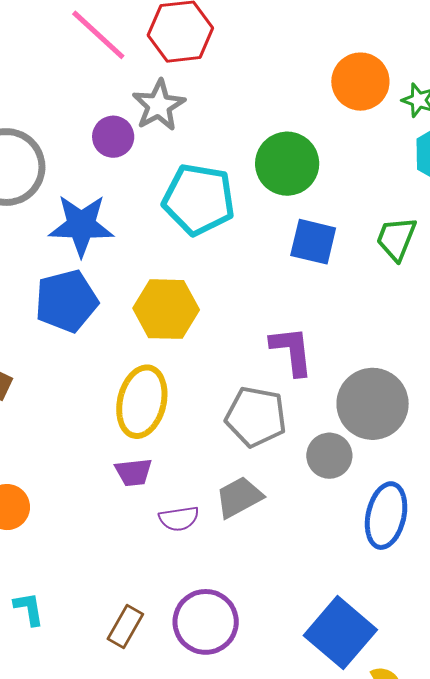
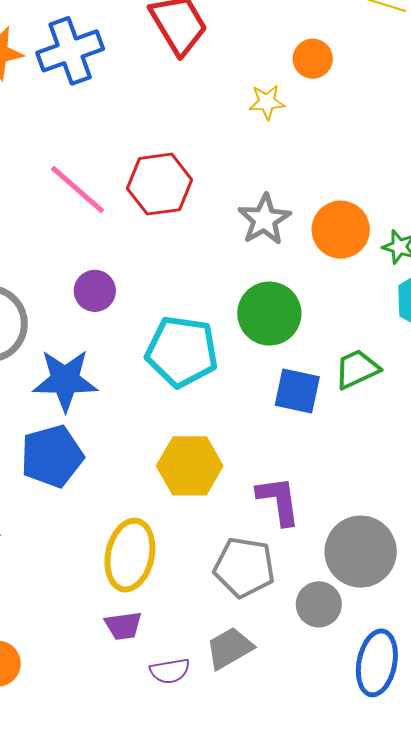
gray star: (159, 105) -> (264, 219), moved
green trapezoid: (396, 239) -> (357, 369), moved, turned 45
yellow hexagon: (166, 309) -> (190, 466), moved

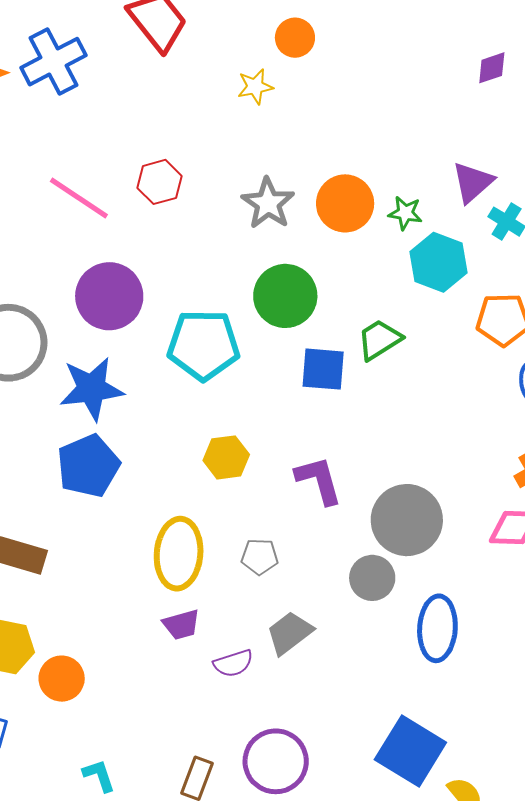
red hexagon: (160, 184) -> (159, 182), size x0.7
purple circle: (95, 291) -> (109, 296), size x1.6
yellow hexagon: (190, 466) -> (226, 457), size x0.7
gray pentagon: (244, 567) -> (260, 557), moved, size x0.6

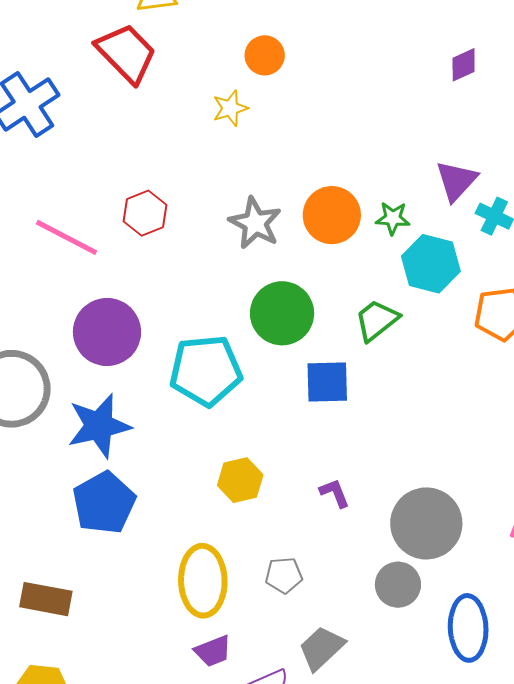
green trapezoid: (379, 340) -> (377, 320), moved
purple L-shape: (319, 480) -> (335, 493), size x0.6

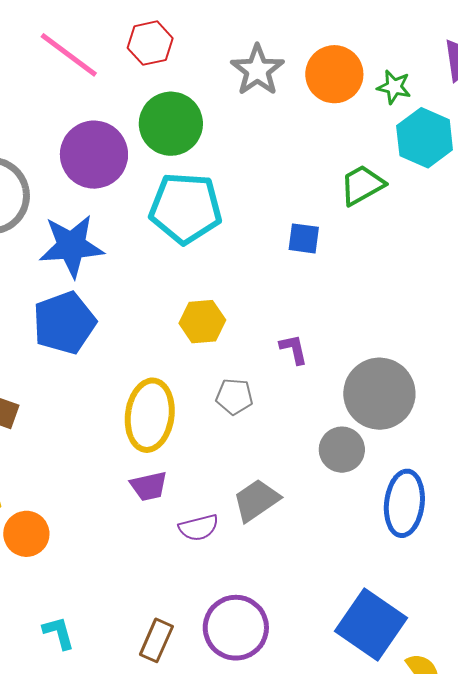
green circle: (282, 313) -> (171, 124), moved
blue square: (327, 382) -> (304, 238), size x0.7
gray pentagon: (284, 575) -> (234, 397), moved

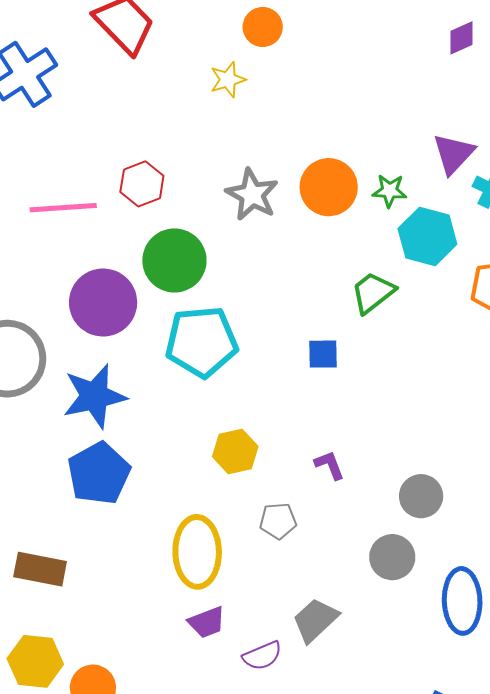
pink line: (69, 55) -> (63, 208), turned -32
gray circle: (379, 394) -> (421, 496), size x0.6

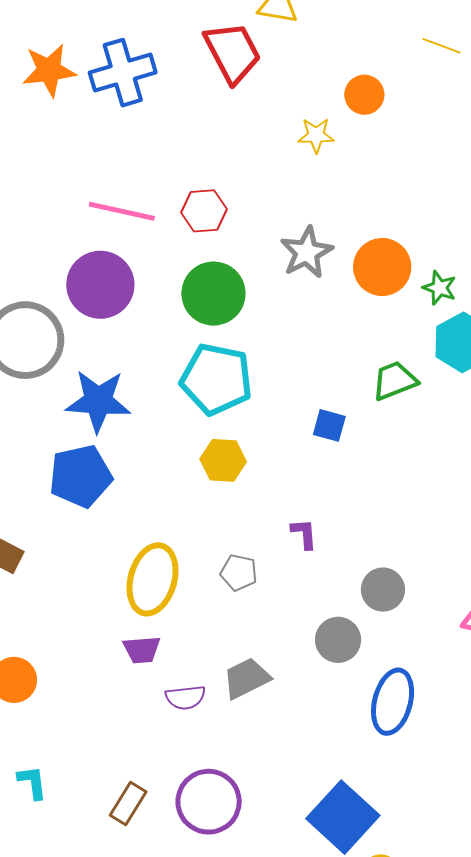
purple circle: (103, 302) -> (100, 285), moved
yellow hexagon: (235, 452) -> (223, 460), moved

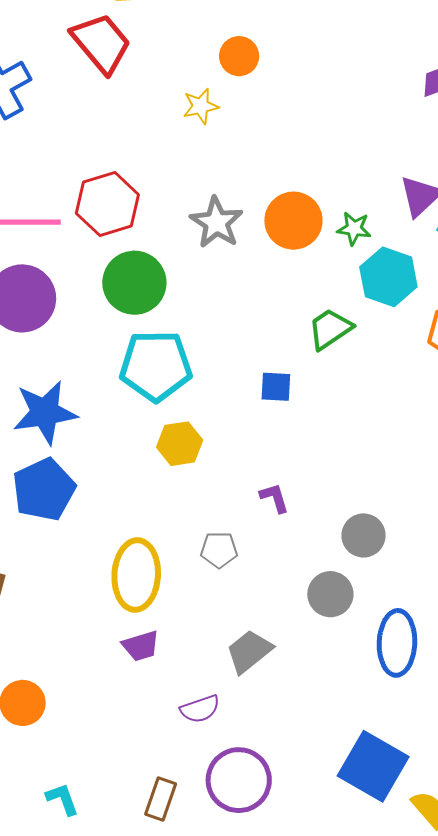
red hexagon: (204, 211) -> (107, 204), size x1.4
purple semicircle: (185, 697) -> (200, 709), moved

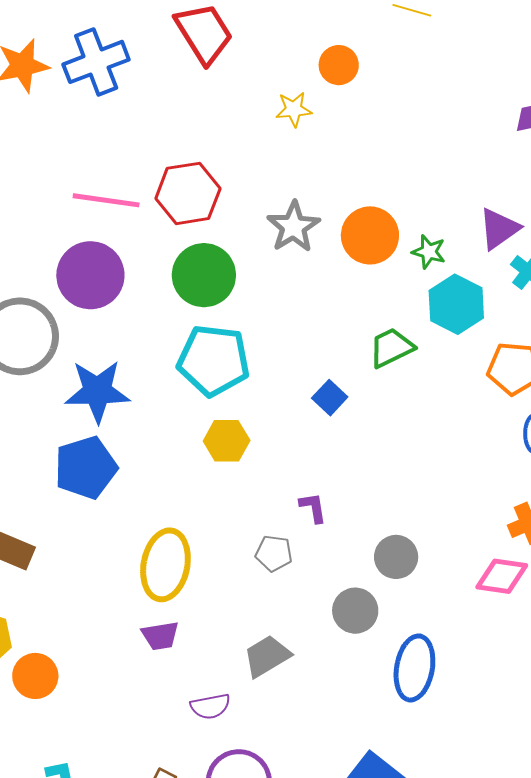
blue square: (276, 387) -> (330, 398), turned 32
gray pentagon: (219, 550) -> (274, 553), moved

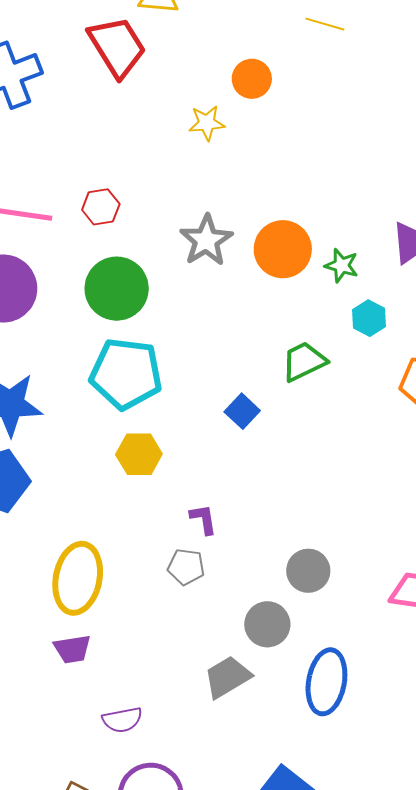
red hexagon: (188, 193) -> (101, 207), size x0.6
cyan hexagon: (456, 304) -> (369, 318), size x0.6
purple L-shape: (313, 508) -> (203, 519), moved
gray trapezoid: (267, 656) -> (228, 677), moved

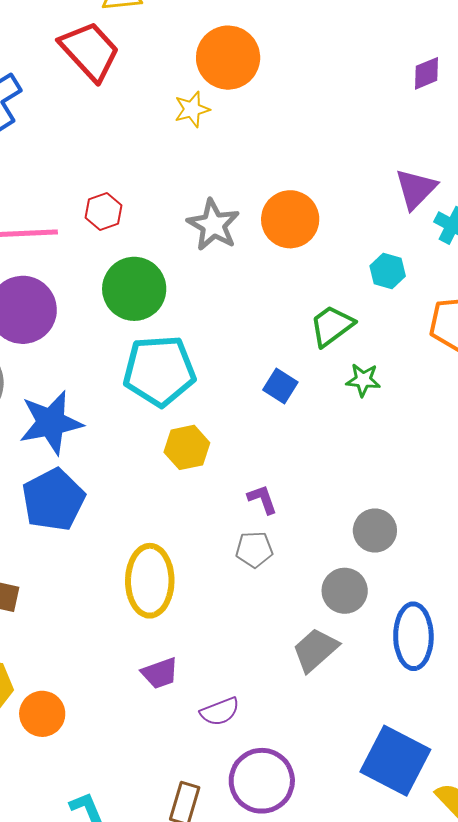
orange circle: (252, 79) -> (228, 58), size x1.6
green star: (342, 265) -> (363, 380), moved
purple trapezoid: (72, 649) -> (160, 673), moved

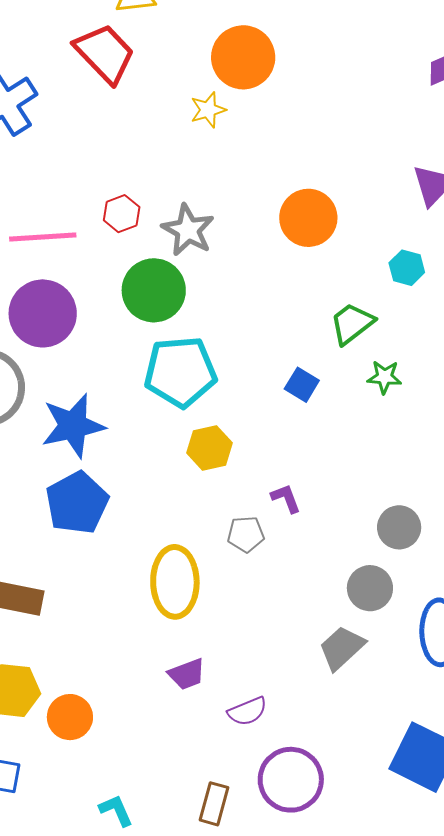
gray star: (213, 225) -> (188, 230), moved
gray pentagon: (254, 549) -> (246, 534), moved

